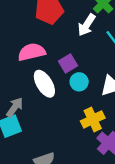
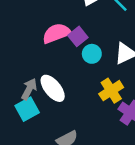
pink semicircle: (32, 52) -> (57, 33), moved
white ellipse: (44, 84) -> (53, 88), moved

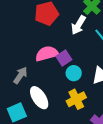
gray arrow: (29, 89) -> (20, 75), moved
yellow cross: (111, 91) -> (76, 99), moved

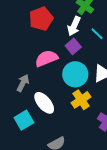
purple square: (64, 58) -> (73, 46), moved
cyan circle: (74, 73) -> (75, 74), size x1.6

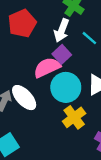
pink semicircle: (46, 58) -> (47, 68), moved
white ellipse: (44, 103) -> (24, 98), moved

